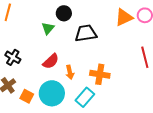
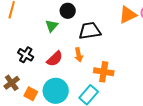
black cross: (13, 57) -> (26, 55), moved
orange arrow: (70, 72) -> (79, 55), moved

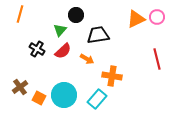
black cross: (26, 55) -> (37, 49), moved
orange arrow: (79, 55) -> (87, 59), turned -48
red semicircle: (55, 59) -> (63, 51), moved

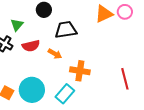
green triangle: (60, 30) -> (17, 25), moved
red semicircle: (63, 51) -> (31, 46), turned 30
red line: (157, 59) -> (125, 79), moved

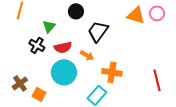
orange triangle: (104, 14) -> (136, 15), turned 42
black trapezoid: (66, 30) -> (98, 31), turned -45
cyan circle: (32, 90) -> (64, 72), moved

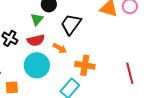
green triangle: (49, 26) -> (37, 19), moved
orange square: (39, 94) -> (12, 87), turned -32

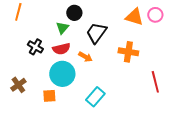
orange cross: (85, 65) -> (128, 52), moved
orange square: (12, 87) -> (49, 96), moved

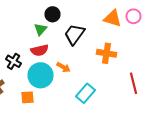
black cross: (35, 47) -> (14, 61), moved
orange arrow: (85, 57) -> (64, 67), moved
cyan rectangle: (95, 97) -> (86, 93), moved

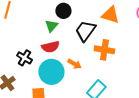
orange triangle: (112, 18) -> (110, 15), moved
orange cross: (106, 53) -> (104, 50), moved

